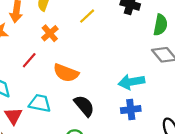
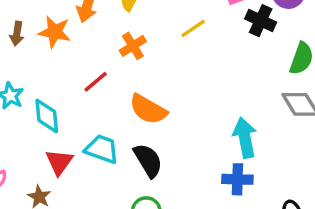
cyan arrow: (131, 82) -> (245, 138), turned 80
black semicircle: (84, 106) -> (148, 160), moved

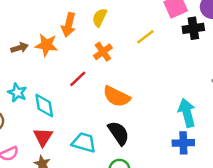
black cross: (261, 21) -> (193, 28), turned -30
brown arrow: (17, 34) -> (20, 48), turned -112
cyan trapezoid: (102, 149) -> (84, 143), moved
red triangle: (59, 162) -> (43, 137), moved

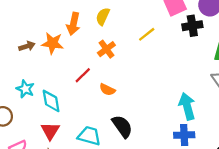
orange semicircle: (117, 96) -> (107, 90), moved, size x0.6

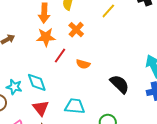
orange star: (52, 43) -> (46, 37), moved
cyan star: (25, 89) -> (14, 87), moved
black semicircle: (122, 126) -> (120, 84), moved

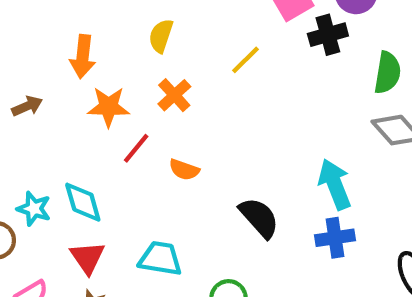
orange arrow: (44, 13) -> (83, 57), moved

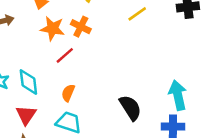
orange cross: (174, 95) -> (81, 27), moved, turned -30
orange semicircle: (184, 170) -> (68, 93), moved, turned 84

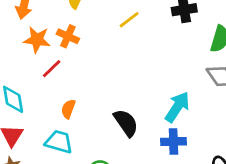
orange semicircle: (68, 93) -> (68, 109), moved
cyan arrow: (178, 95) -> (177, 107), turned 48

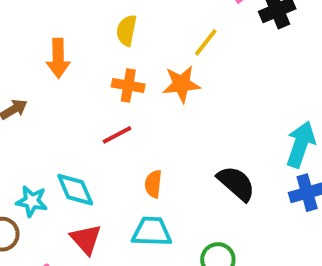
orange star: (37, 40) -> (181, 84), moved
red line: (52, 69) -> (117, 135), turned 30

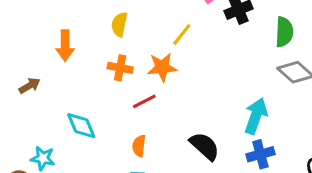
red line: (117, 135) -> (144, 101), moved
cyan diamond: (75, 190) -> (81, 126), moved

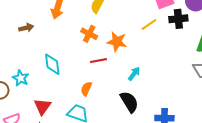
yellow line: (182, 34) -> (149, 25), moved
cyan arrow: (256, 116) -> (134, 74), moved, size x0.6

